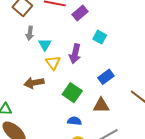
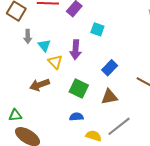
blue semicircle: (74, 121) -> (76, 117), moved

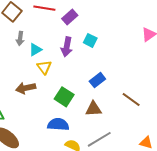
cyan triangle: (44, 45) -> (35, 50), turned 32
purple arrow: (76, 50) -> (67, 47), moved
blue semicircle: (76, 117) -> (58, 124), size x1.5

